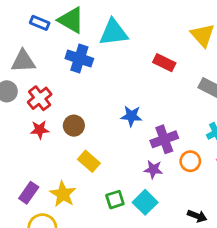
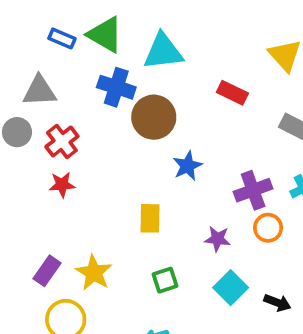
blue star: (131, 116) -> (187, 166), turned -30
brown circle: (74, 126) -> (154, 117), moved, size x1.5
purple cross: (164, 139) -> (253, 190), moved
yellow rectangle: (89, 161) -> (150, 218), moved, turned 50
cyan square: (145, 202) -> (231, 288), moved

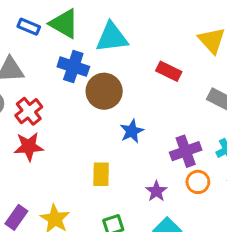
red star: (62, 185) -> (29, 147), size x1.4
purple star: (217, 239) -> (156, 191), turned 30

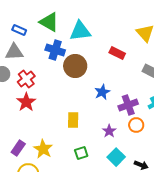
blue rectangle: (29, 27) -> (19, 30), moved
blue star: (132, 131) -> (102, 92), moved
red star: (29, 147) -> (26, 102), turned -30

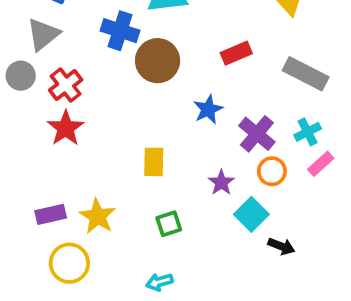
gray triangle: (14, 52) -> (43, 34), turned -36
red rectangle: (117, 53) -> (236, 53), moved, turned -49
purple cross: (128, 105) -> (257, 134), turned -30
purple rectangle: (18, 148) -> (51, 214), turned 42
cyan square: (116, 157) -> (251, 214), moved

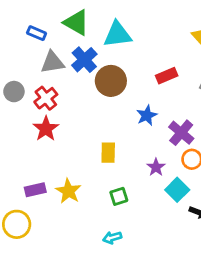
blue cross: (120, 31) -> (84, 60), turned 30
gray triangle: (43, 34) -> (52, 62), moved, turned 30
yellow circle: (69, 263) -> (17, 224), moved

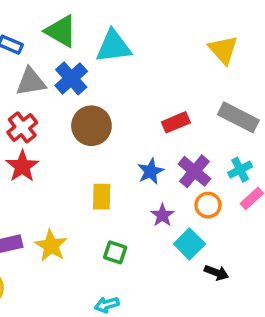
red rectangle: (167, 76) -> (176, 122), moved
brown circle: (111, 81) -> (91, 126), moved
blue star: (147, 115) -> (151, 171), moved
green square: (119, 196) -> (115, 252), turned 36

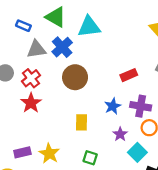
purple cross: (194, 171) -> (141, 106), turned -30

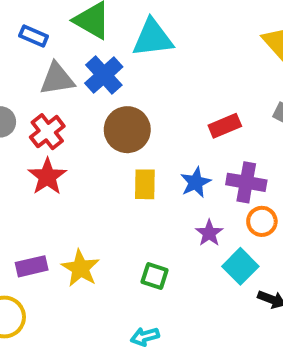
yellow rectangle: (81, 122) -> (145, 184), moved

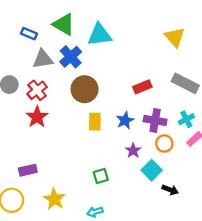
yellow star: (80, 268) -> (54, 199), moved
green square: (155, 276) -> (101, 176), turned -35

